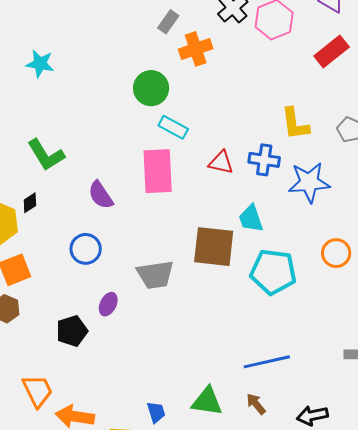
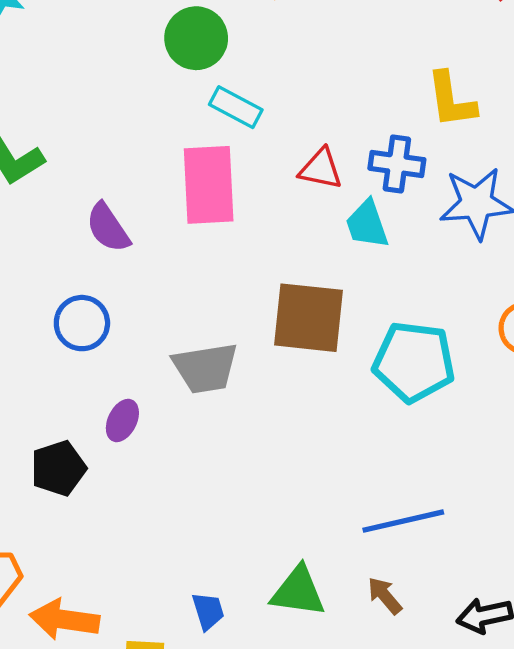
cyan trapezoid: (251, 219) -> (367, 224), moved

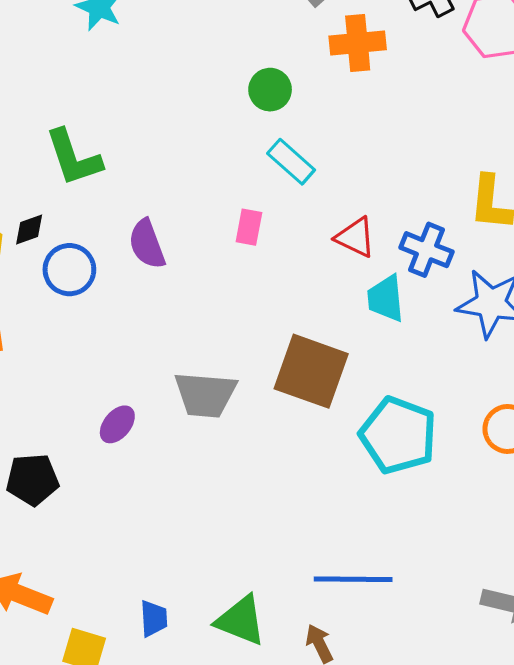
green circle: (196, 38) -> (270, 90), size x0.7
pink rectangle: (209, 185) -> (249, 227), size x0.5
blue circle: (82, 323) -> (69, 270), moved
black pentagon: (58, 468) -> (32, 480), moved

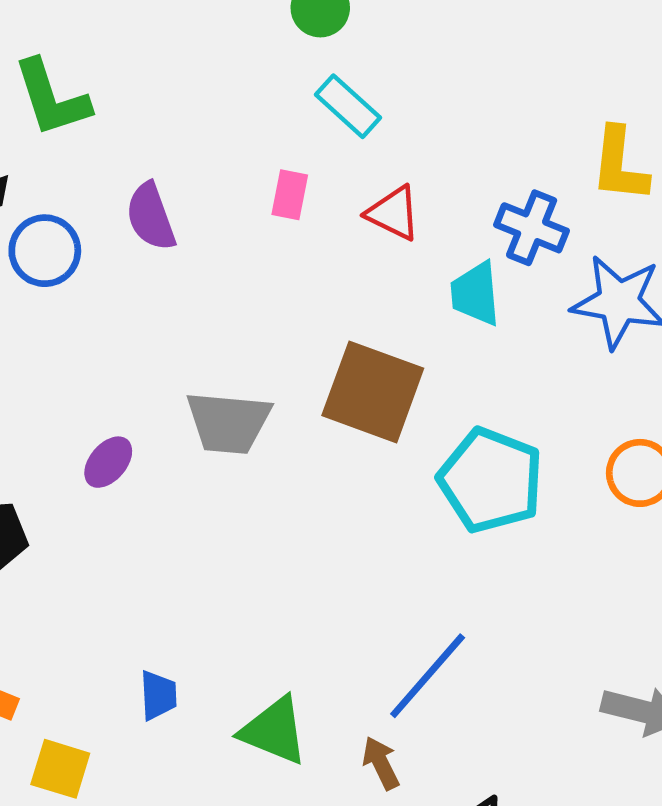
red triangle: (355, 237) -> (393, 213), moved
blue line: (353, 579) -> (428, 676), turned -50
blue trapezoid: (154, 618) -> (158, 695), moved

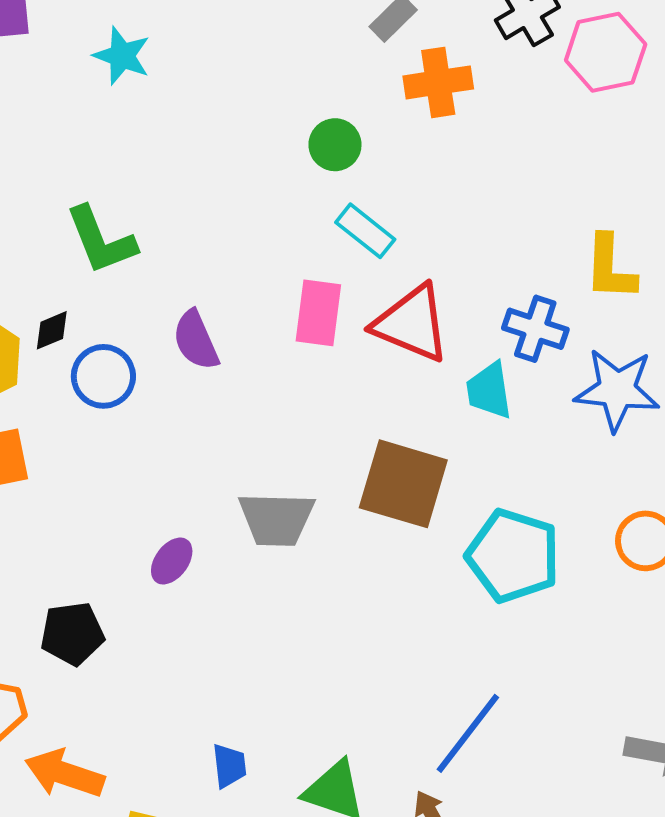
pink rectangle: (290, 195) -> (318, 313), size x1.5
red triangle: (393, 213) -> (412, 323), size x1.6

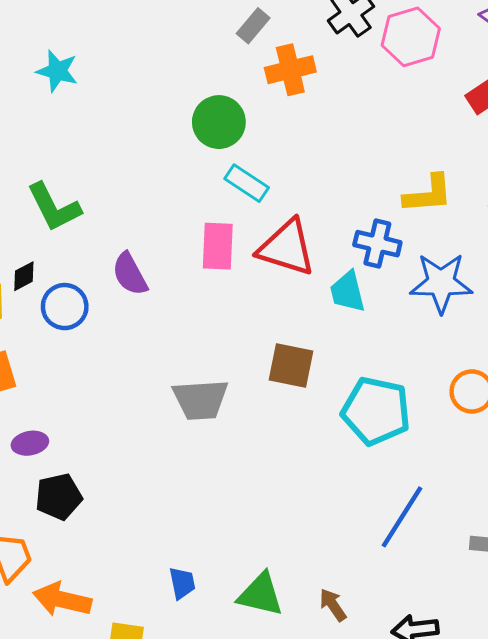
green circle: (335, 145) -> (219, 122), size x1.4
yellow L-shape: (610, 268) -> (428, 194), turned -92
brown square: (403, 484) -> (291, 366), size x0.7
purple ellipse: (172, 561) -> (30, 443), moved, turned 48
blue line: (468, 733) -> (402, 517), moved

